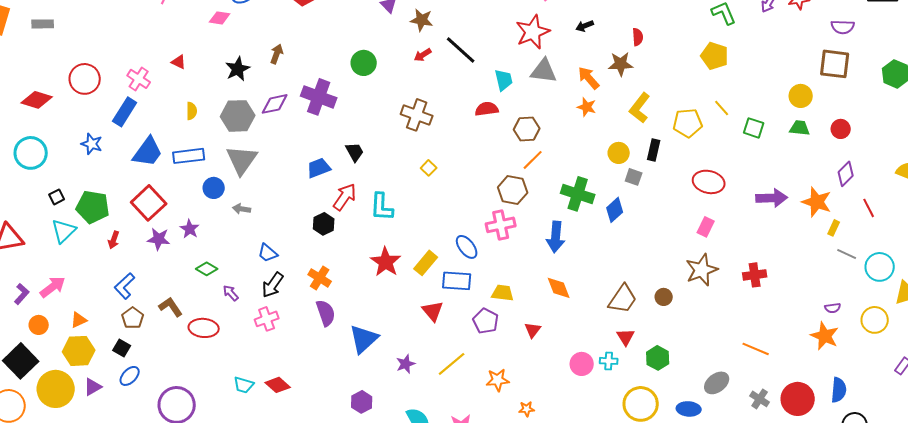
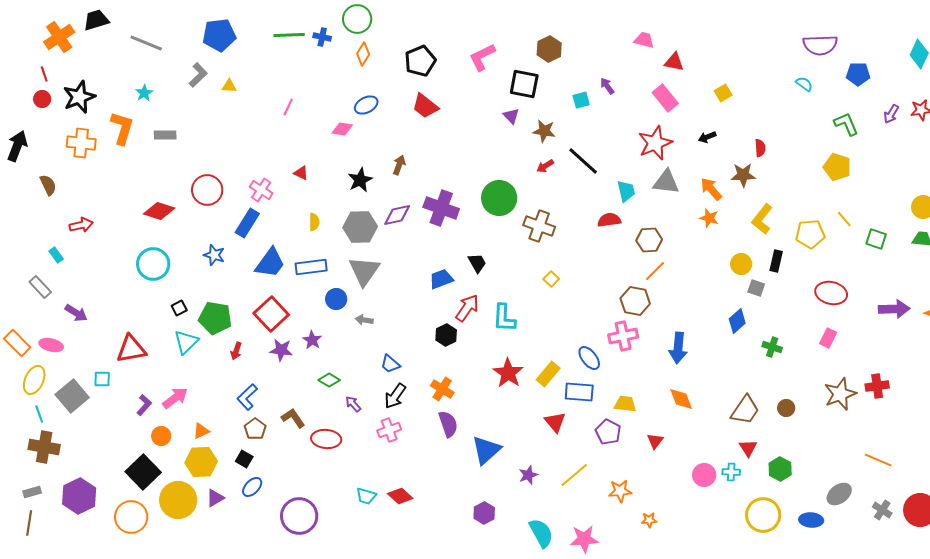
green circle: (364, 63) -> (499, 198), moved, size x1.4
green cross: (578, 194) -> (772, 347), moved, size x0.6
brown star: (702, 270) -> (840, 394), moved

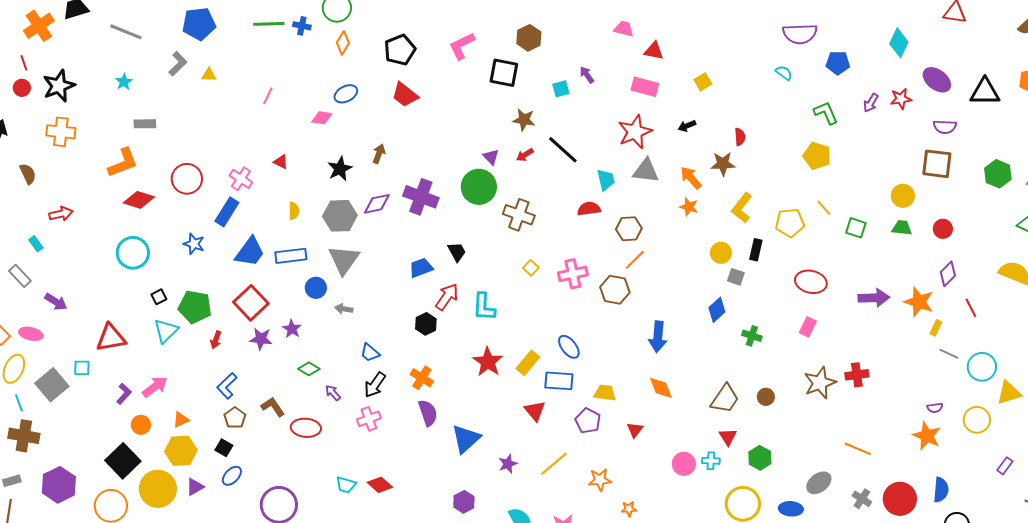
pink rectangle: (665, 98) -> (645, 87), turned -36
purple triangle: (511, 116) -> (491, 157), moved
orange L-shape: (122, 128) -> (123, 163), moved, turned 52
pink cross: (623, 336) -> (573, 274), moved

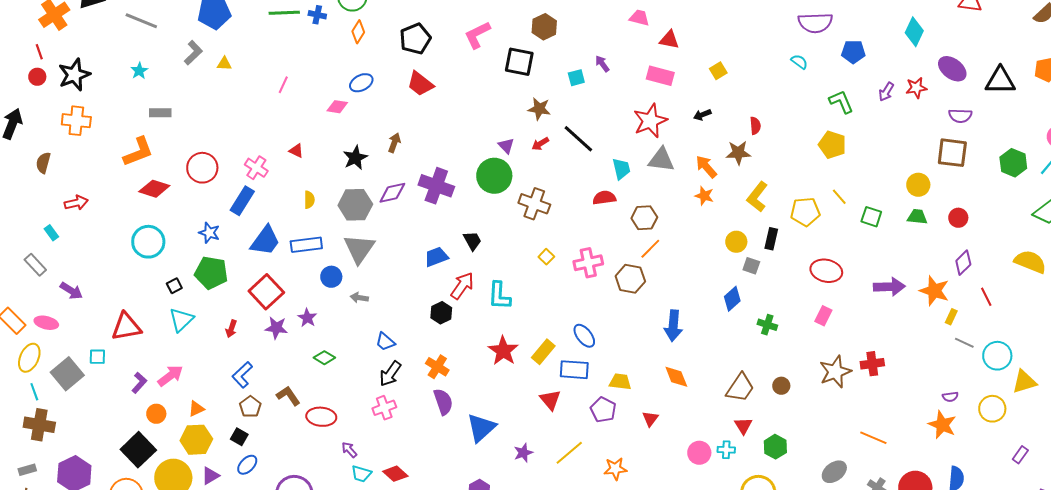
brown semicircle: (28, 174) -> (43, 163), turned -140
green pentagon: (195, 307) -> (211, 273), moved
purple arrow: (333, 393) -> (349, 450), moved

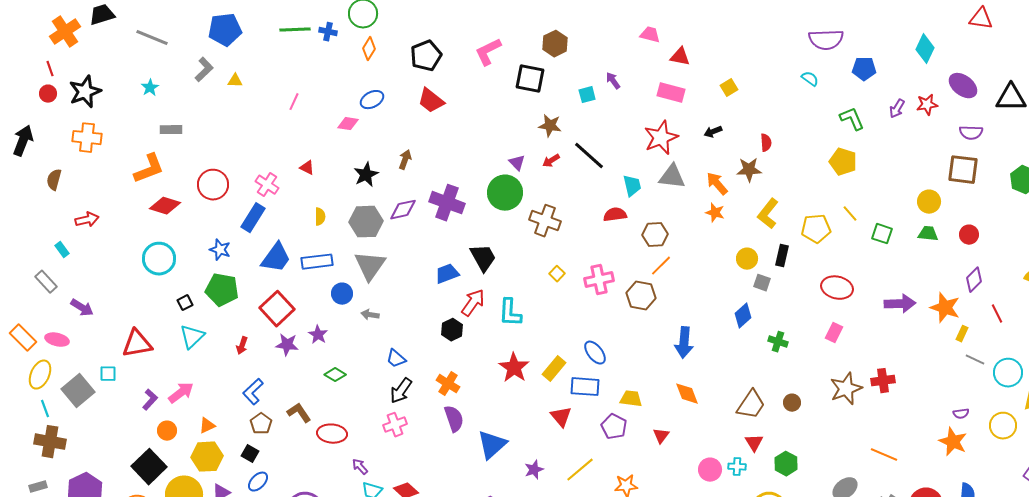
black trapezoid: (472, 241) -> (483, 258), size x1.4

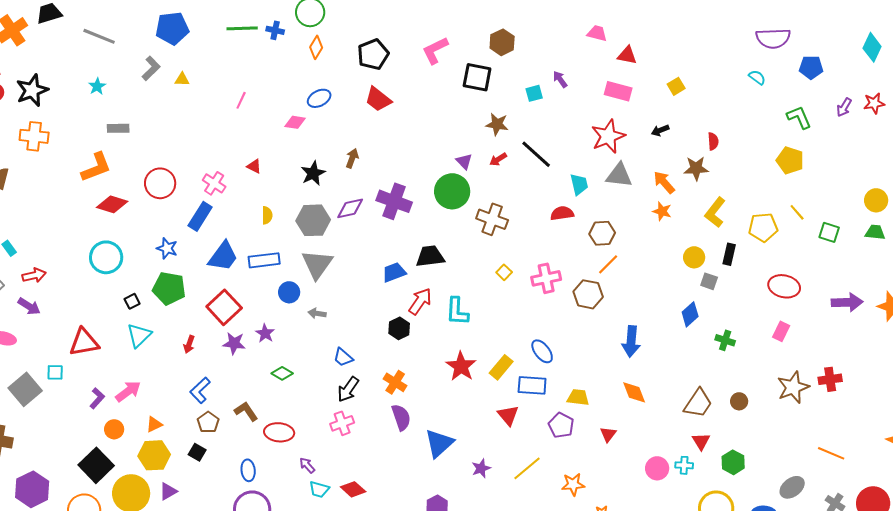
red arrow: (87, 220) -> (34, 275), moved
black trapezoid: (483, 258) -> (430, 256), turned -68
blue ellipse: (258, 482) -> (248, 470), moved, turned -50

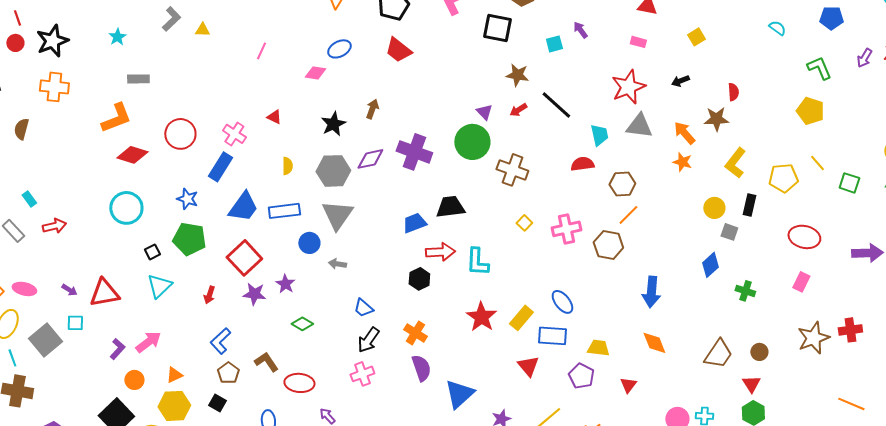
pink rectangle: (618, 91) -> (638, 42), size x0.6
red arrow: (420, 301) -> (440, 252), turned 52
purple arrow: (29, 306) -> (69, 290), moved, size x0.7
red triangle: (701, 441) -> (751, 384), moved

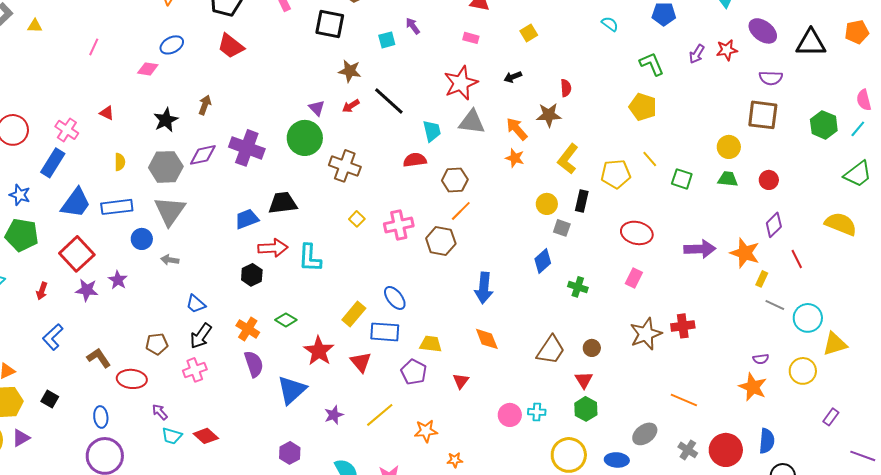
red star: (481, 317) -> (319, 351), moved
green diamond: (302, 324) -> (286, 320), moved
brown pentagon: (228, 373) -> (157, 344), moved, turned 30

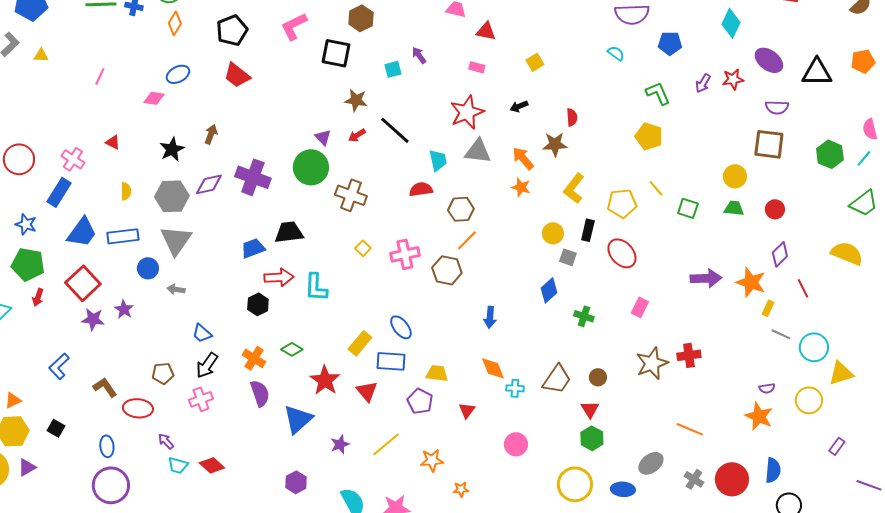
red ellipse: (637, 233) -> (622, 253), moved, turned 36
blue arrow: (484, 288) -> (490, 317), size x0.7
red arrow: (42, 291) -> (38, 297), moved
cyan cross: (537, 412) -> (515, 388), moved

